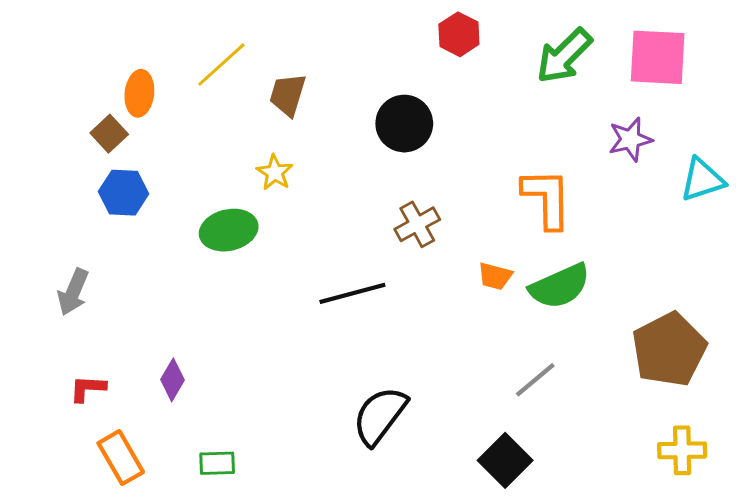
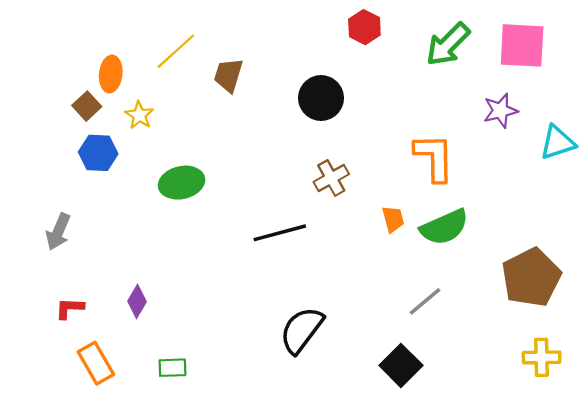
yellow star: (275, 172) -> (139, 115), moved
orange trapezoid: (495, 276) -> (393, 219), turned -120

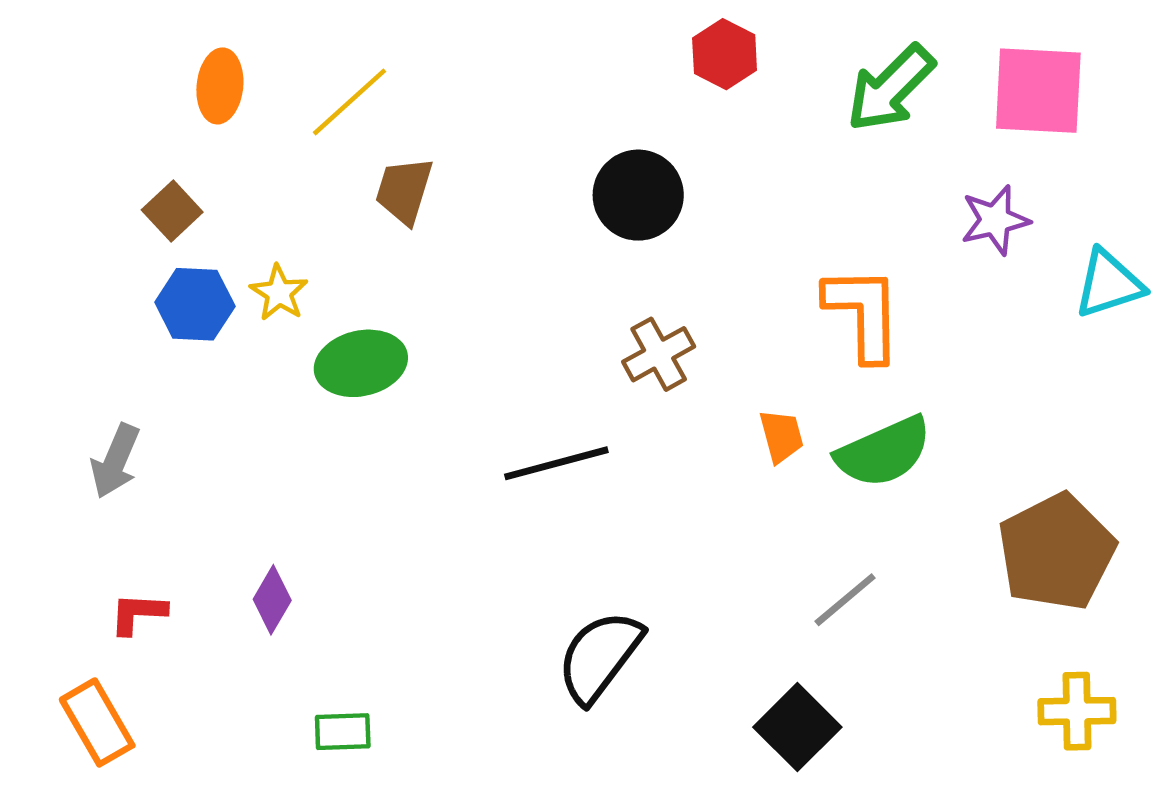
orange ellipse: (111, 74) -> (220, 86), moved
brown trapezoid: (228, 75) -> (404, 191), moved
yellow star: (139, 115) -> (279, 293), moved
orange rectangle: (96, 363) -> (97, 722), moved

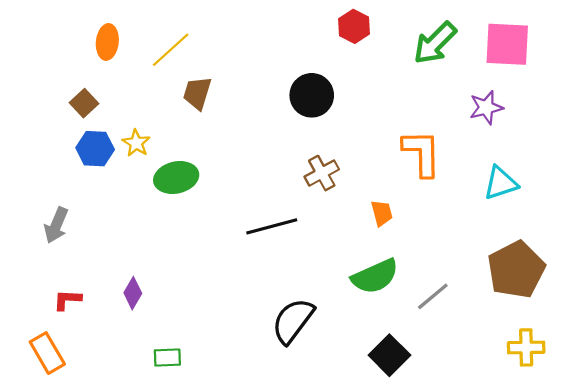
cyan triangle: (1109, 284) -> (501, 183), moved
green semicircle: (884, 452) -> (375, 276), moved
gray line: (845, 600) -> (433, 296), moved

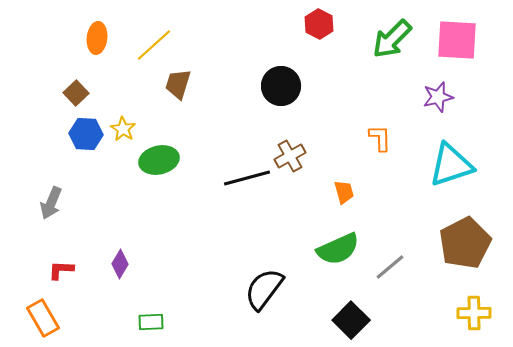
orange L-shape: (422, 153) -> (380, 138), size x0.6
cyan triangle: (501, 183) -> (451, 165), size x1.4
black line: (272, 226) -> (247, 178), moved

